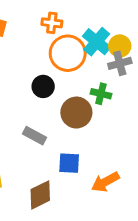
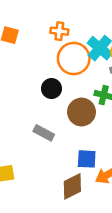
blue square: (69, 163) -> (87, 159), moved
brown diamond: (40, 195) -> (72, 186), moved

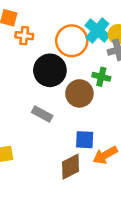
orange cross: (59, 31) -> (24, 36), moved
black circle: (52, 89) -> (50, 70), size x1.6

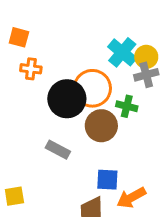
orange cross: (24, 36) -> (31, 69), moved
orange circle: (72, 41) -> (92, 88), moved

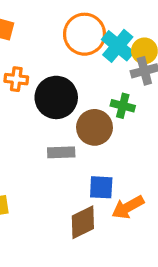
orange cross: (31, 69) -> (16, 79), moved
orange circle: (92, 88) -> (85, 34), moved
gray rectangle: (58, 150) -> (61, 152), moved, turned -30

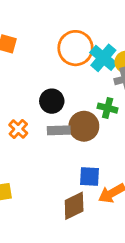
orange cross: (16, 79) -> (18, 129), moved, turned 36
black circle: (56, 97) -> (52, 101), size x0.7
gray rectangle: (61, 152) -> (59, 130), moved

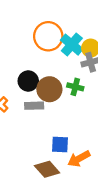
brown circle: (84, 126) -> (49, 89), moved
brown diamond: (74, 206) -> (47, 169), turned 75

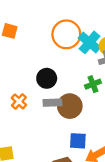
green cross: (75, 87) -> (93, 84), turned -35
brown circle: (49, 89) -> (70, 106), moved

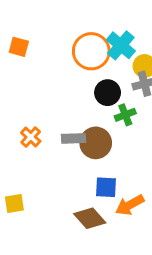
cyan cross: (89, 42) -> (121, 45), moved
black circle: (47, 78) -> (108, 93), moved

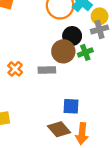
brown circle: (96, 143) -> (63, 51), moved
orange arrow: (130, 205) -> (82, 134), moved, turned -55

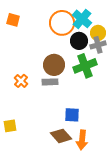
black circle: (72, 36) -> (79, 41), moved
brown circle: (63, 51) -> (54, 65), moved
green cross: (85, 52) -> (85, 66), size x1.6

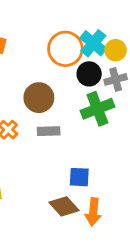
yellow circle: (98, 33) -> (116, 50), moved
brown circle: (54, 65) -> (39, 98), moved

